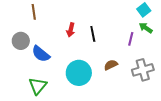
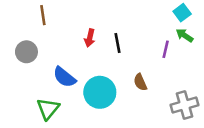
blue semicircle: (41, 54) -> (64, 77), moved
brown semicircle: (111, 65) -> (140, 82), turned -88
gray cross: (143, 70) -> (185, 105), moved

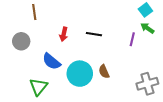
red arrow: (90, 38) -> (64, 34), moved
black line: (118, 43) -> (94, 34), turned -70
brown semicircle: (140, 82) -> (104, 72), moved

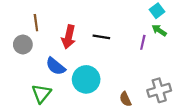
brown line: (34, 12) -> (36, 23), moved
red arrow: (64, 34) -> (69, 37), size x1.5
brown semicircle: (104, 72) -> (125, 99), moved

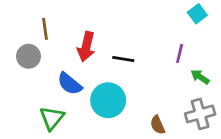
green arrow: (159, 30) -> (200, 77), moved
black line: (101, 37) -> (123, 59), moved

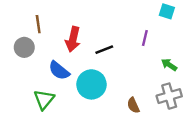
cyan square: (197, 14) -> (167, 11), turned -35
purple line: (180, 54) -> (145, 38), moved
black line: (123, 59) -> (104, 50), turned -30

